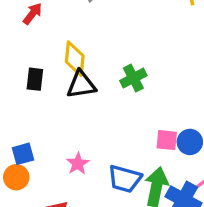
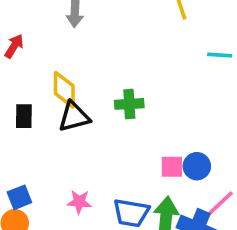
green cross: (133, 78) -> (129, 104), turned 30
pink star: (78, 164) -> (79, 202), turned -30

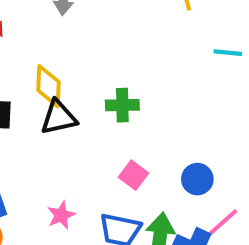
pink square: (172, 167) -> (134, 175), moved, turned 35
pink star: (79, 202) -> (61, 215), turned -30

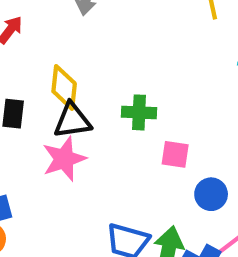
pink square: (134, 175) -> (175, 154), moved, turned -32
pink star: (61, 215) -> (64, 159), moved, size x1.5

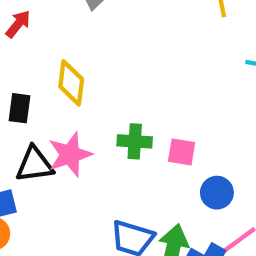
green cross: (139, 112) -> (135, 141), moved
black triangle: (72, 121) -> (35, 164), moved

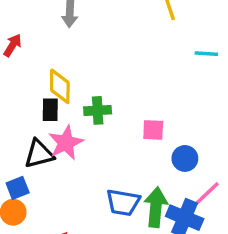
black rectangle: (20, 108) -> (50, 110), moved
green cross: (135, 141) -> (98, 110), moved

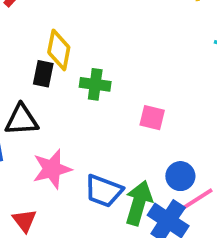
pink star: (66, 143) -> (52, 169), moved
blue circle: (185, 158) -> (180, 176), moved

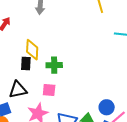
pink square: (152, 118) -> (49, 90), moved

